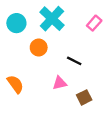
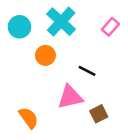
pink triangle: (60, 83) -> (70, 97), size x1.5
orange semicircle: (15, 84) -> (29, 118), moved

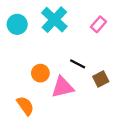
orange circle: (45, 55) -> (40, 73), moved
brown square: (99, 114) -> (101, 79), moved

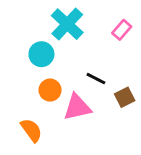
cyan circle: (17, 24) -> (41, 54), moved

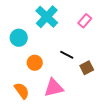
cyan circle: (41, 54) -> (19, 38), moved
pink triangle: (77, 107) -> (54, 88), moved

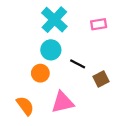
pink rectangle: (85, 21) -> (99, 24), turned 40
cyan circle: (19, 38) -> (51, 50), moved

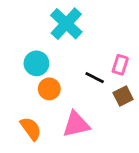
pink rectangle: (99, 24) -> (120, 65), moved, turned -63
cyan circle: (51, 50) -> (36, 63), moved

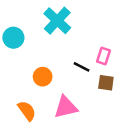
cyan circle: (36, 63) -> (13, 38), moved
brown square: (123, 96) -> (106, 83), turned 35

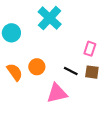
black line: (82, 67) -> (71, 71), moved
orange semicircle: (27, 111) -> (15, 72), moved

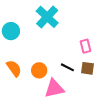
pink rectangle: (90, 49) -> (85, 46), turned -32
orange circle: (37, 67) -> (39, 70), moved

